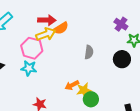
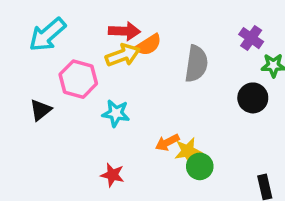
pink hexagon: (32, 48) -> (78, 79), moved
gray semicircle: (89, 52) -> (196, 64), moved, size x1.5
cyan star: (29, 68) -> (116, 113), moved

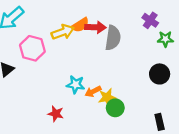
red arrow: (124, 31) -> (95, 27), moved
black circle: (253, 98) -> (160, 74), moved
cyan star: (116, 113) -> (76, 84), moved

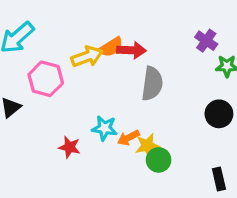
gray semicircle: (113, 38) -> (152, 84), moved
red star: (56, 114) -> (70, 147), moved

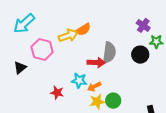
red arrow: (132, 50) -> (96, 63), moved
black circle: (219, 114) -> (140, 55), moved
yellow star: (147, 146) -> (97, 102), moved

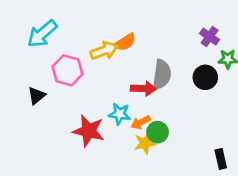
red star: (57, 93) -> (89, 131), size x1.6
green circle: (113, 101) -> (158, 132), moved

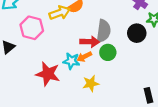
orange arrow: (141, 122) -> (84, 57), moved
green circle: (158, 132) -> (108, 52), moved

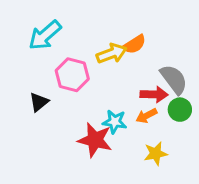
gray semicircle: (104, 31) -> (174, 79), turned -45
cyan star: (71, 61) -> (115, 122), moved

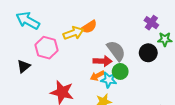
cyan arrow: (45, 35) -> (28, 21), turned 70
cyan star: (115, 122) -> (109, 80), moved

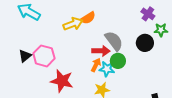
pink hexagon: (46, 48) -> (44, 56), moved
orange arrow: (97, 76) -> (96, 65), turned 144

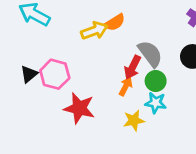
red arrow: (101, 51) -> (132, 67), turned 114
cyan star: (107, 69) -> (156, 103), moved

